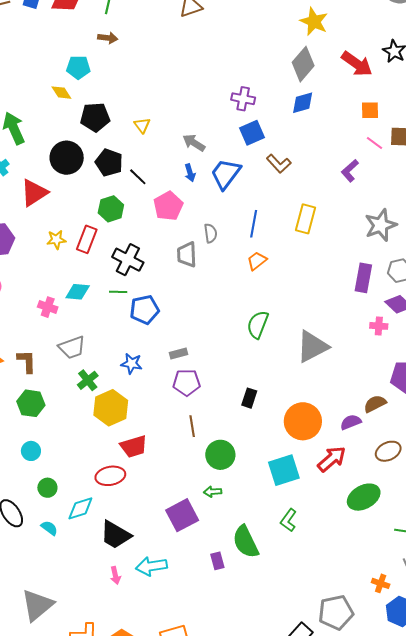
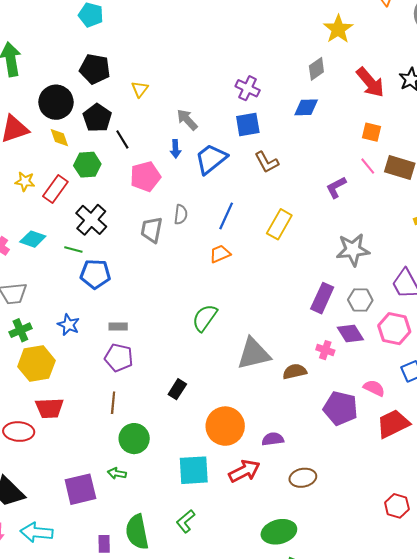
gray diamond: (303, 64) -> (316, 69), size x0.7
yellow diamond: (61, 93) -> (59, 138), moved
brown semicircle: (375, 404) -> (295, 371), moved
green ellipse: (364, 497) -> (279, 532), moved

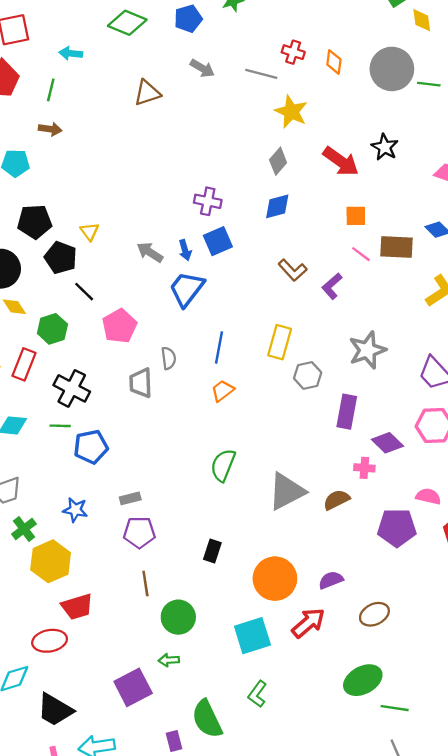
black pentagon: (97, 118) -> (61, 258), moved
blue arrow: (176, 149) -> (185, 250), moved
brown L-shape: (267, 162) -> (293, 270), moved
gray hexagon: (360, 300) -> (308, 375), moved

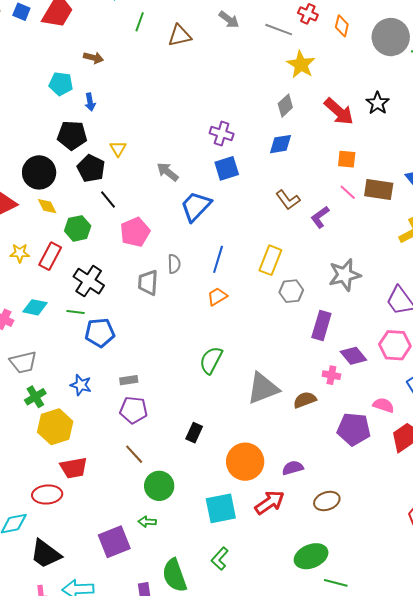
green line: (51, 90) -> (140, 22), moved
blue arrow: (185, 250) -> (90, 102), moved
brown line: (145, 583) -> (134, 454), turned -40

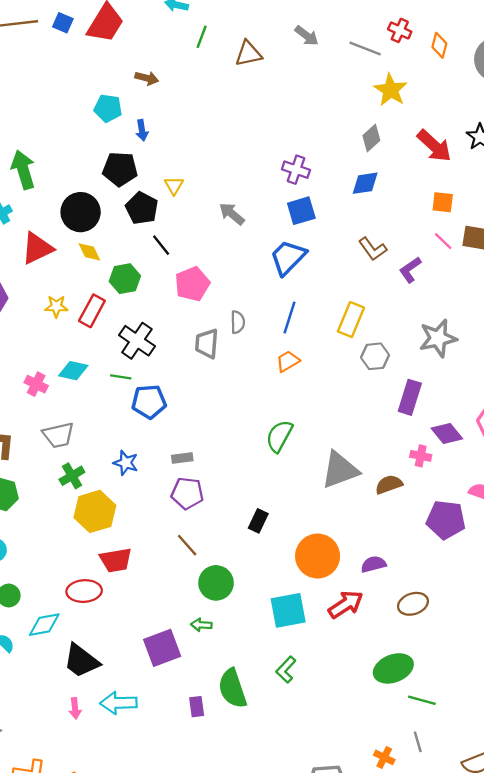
blue trapezoid: (196, 206) -> (288, 257), moved

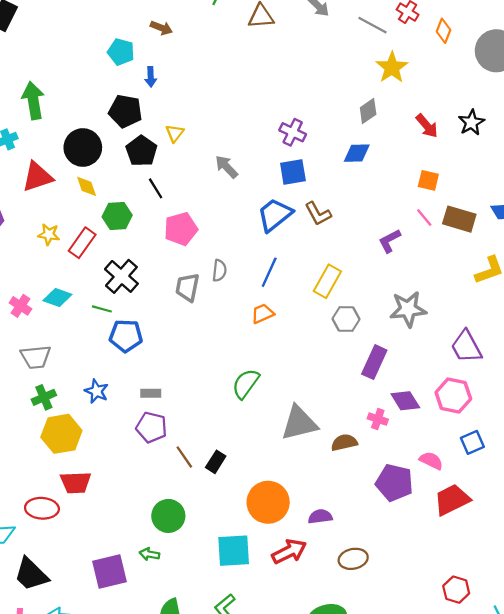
red arrow: (434, 146) -> (427, 126), size x0.7
brown L-shape: (373, 249) -> (318, 214), moved
brown line: (187, 545) -> (184, 457), moved

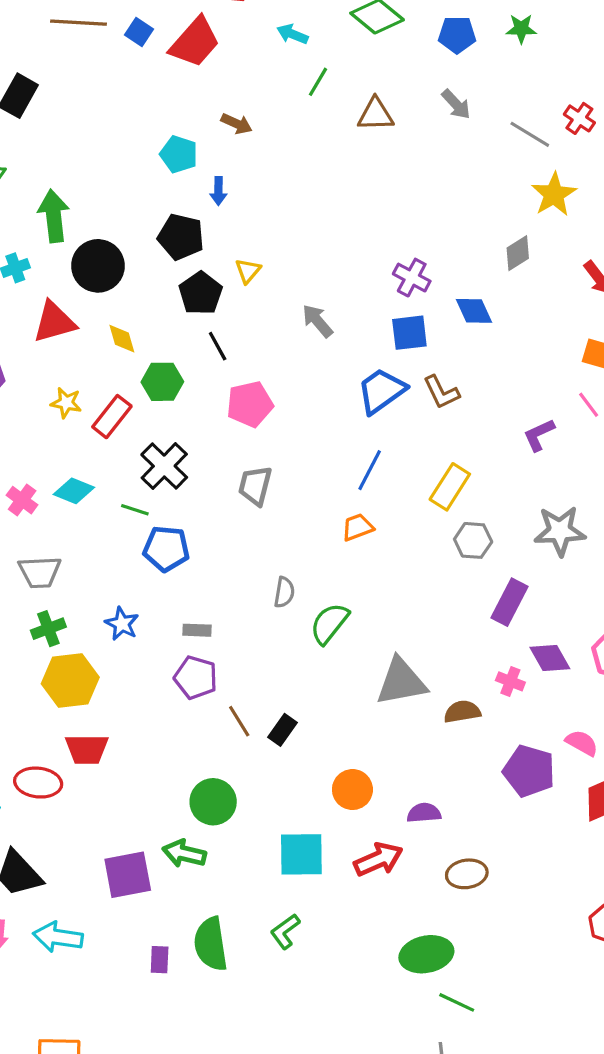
black circle: (83, 148) -> (98, 266), moved
blue diamond: (357, 153) -> (474, 311), moved, turned 64
gray semicircle: (219, 271) -> (284, 592), moved
orange circle: (268, 502) -> (352, 790), size x0.7
green arrow: (149, 554) -> (184, 854), size x1.5

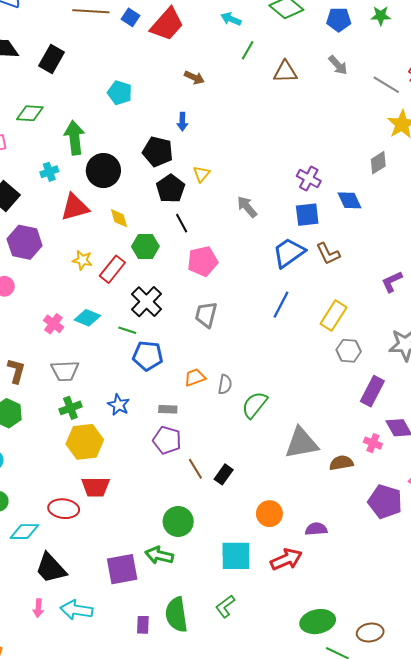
cyan pentagon: (179, 154) -> (120, 93), moved
orange trapezoid: (358, 527) -> (195, 377), moved
brown ellipse: (467, 874) -> (370, 633), moved

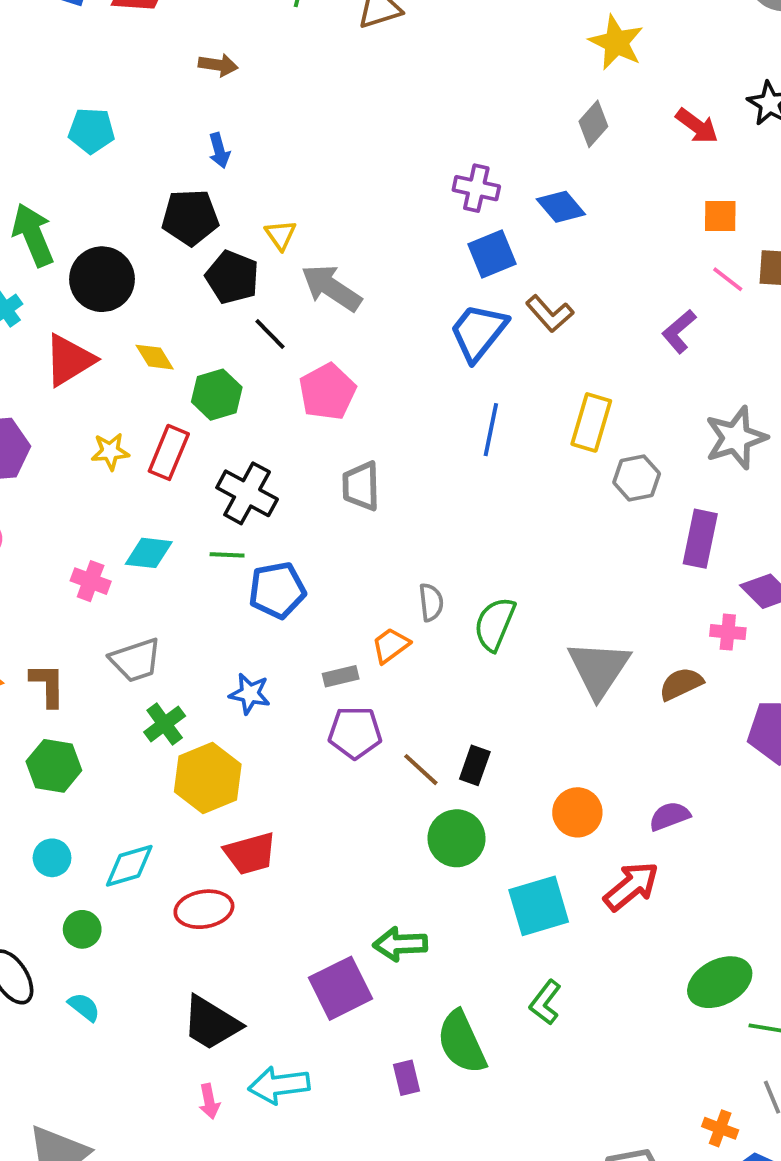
gray arrow: (247, 207) -> (331, 288), moved, size x1.4
orange trapezoid: (195, 377) -> (391, 645), moved
gray triangle: (301, 443) -> (599, 669), turned -30
green circle: (178, 521) -> (457, 838), moved
cyan diamond: (24, 532) -> (129, 866), moved

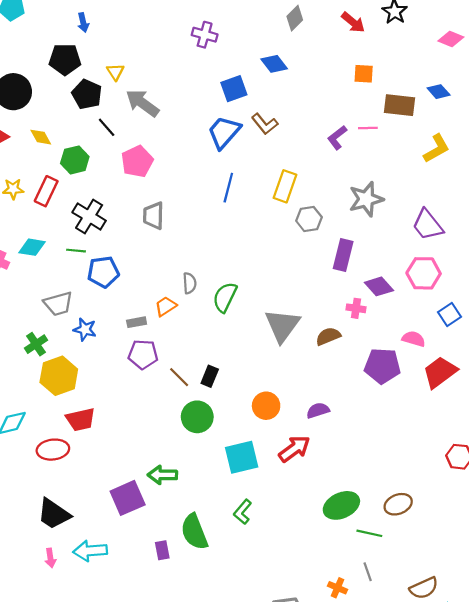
purple cross: (476, 188) -> (205, 35), moved
pink line: (728, 279) -> (368, 128), moved, turned -42
gray trapezoid: (136, 660) -> (58, 304), moved

